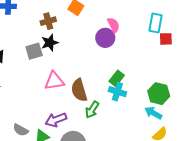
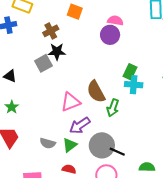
pink semicircle: (114, 25) -> (115, 21), turned -42
black star: (50, 43) -> (57, 52), turned 30
pink triangle: (54, 81) -> (71, 102), moved

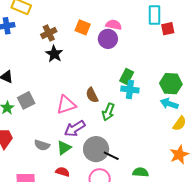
orange square: (75, 12) -> (83, 27), moved
black star: (57, 52) -> (54, 54), turned 30
gray square: (43, 63) -> (26, 100), moved
brown semicircle: (96, 92) -> (92, 95), size x0.7

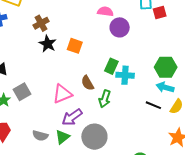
orange square: (83, 27) -> (75, 46), moved
purple circle: (108, 39) -> (120, 27), moved
green rectangle: (127, 77) -> (111, 66), moved
black line: (111, 156) -> (153, 105), moved

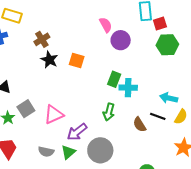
pink semicircle: (105, 11) -> (106, 25), turned 56
green hexagon: (166, 67) -> (167, 45), moved
brown semicircle: (88, 83) -> (140, 125), moved
pink triangle: (62, 94) -> (54, 115), moved

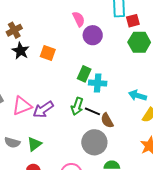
black line: (158, 116) -> (92, 111), moved
purple arrow: (77, 132) -> (43, 109), moved
gray circle: (100, 150) -> (94, 142), moved

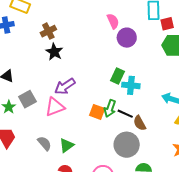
orange square: (48, 53) -> (97, 112), moved
purple arrow: (43, 109) -> (65, 86), moved
gray semicircle: (12, 142) -> (44, 143), turned -147

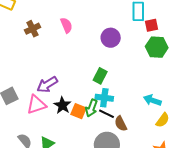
pink semicircle: (113, 21) -> (66, 25), moved
black star: (54, 52) -> (62, 105), moved
cyan cross: (131, 85) -> (104, 98), moved

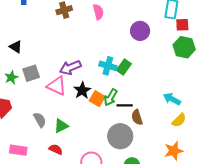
cyan cross: (104, 98) -> (108, 66), moved
pink triangle: (36, 105) -> (57, 86), turned 35
black line: (107, 114) -> (125, 105), turned -35

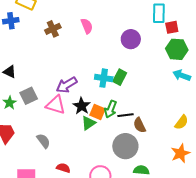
cyan arrow: (172, 99) -> (182, 75), moved
green triangle: (61, 126) -> (88, 123), moved

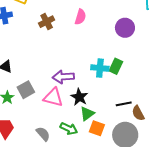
pink semicircle: (87, 26) -> (80, 17), turned 42
purple arrow: (67, 85) -> (63, 77), turned 30
green arrow: (111, 109) -> (69, 129), moved, turned -84
orange square: (98, 112) -> (97, 128), moved

